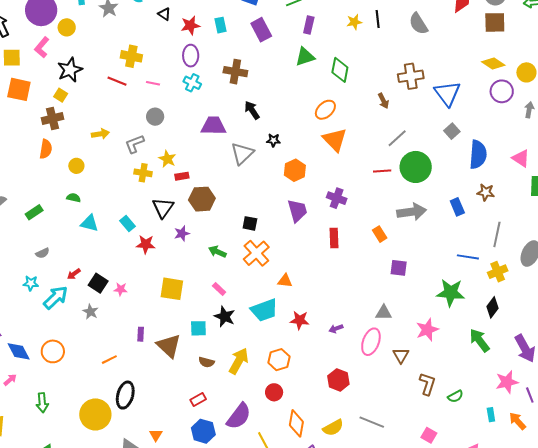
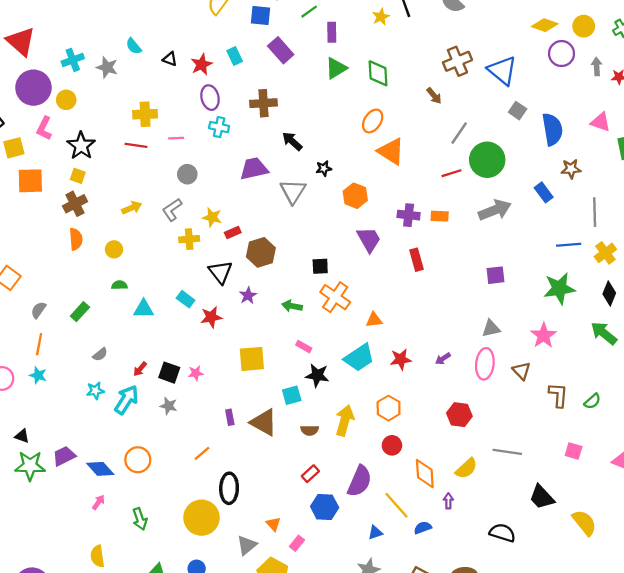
orange rectangle: (380, 234) -> (440, 216), moved, turned -42

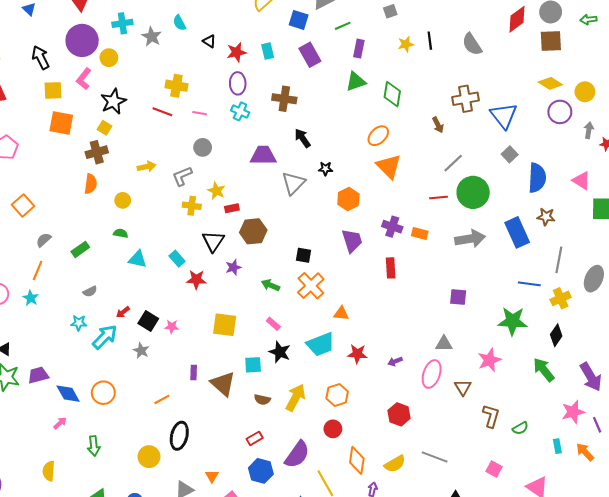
blue rectangle: (544, 192) -> (517, 232), size x1.6
yellow circle: (201, 518) -> (149, 457), size x0.7

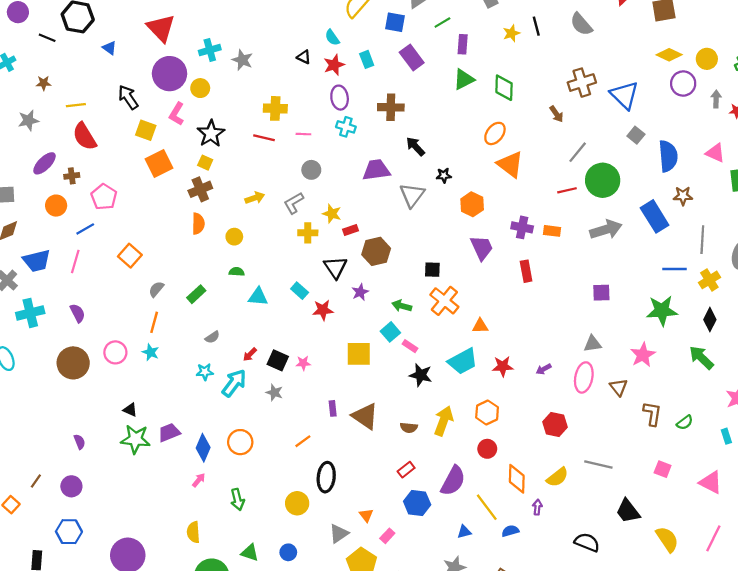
cyan semicircle: (179, 23) -> (332, 37), moved
yellow square: (53, 90) -> (146, 130), turned 30
orange square: (61, 123) -> (159, 163), turned -30
cyan square: (253, 365) -> (390, 332), moved, turned -30
blue diamond: (68, 394) -> (203, 448), turned 60

